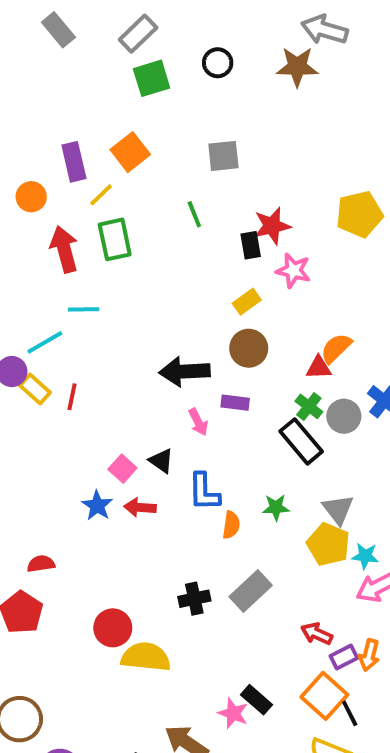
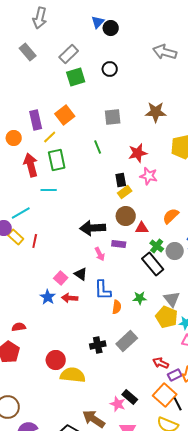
brown star: (297, 67) -> (156, 112), moved
black rectangle: (251, 245) -> (121, 180), moved
cyan line: (84, 309) -> (49, 190), moved
red triangle: (319, 368) -> (142, 228), moved

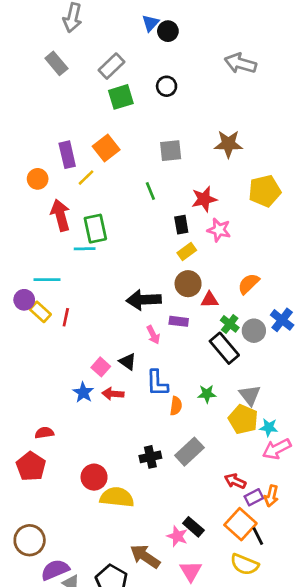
green rectangle: (57, 160) -> (95, 229), moved
black rectangle: (121, 180) -> (181, 225), moved
cyan line: (21, 213) -> (47, 280), turned 30

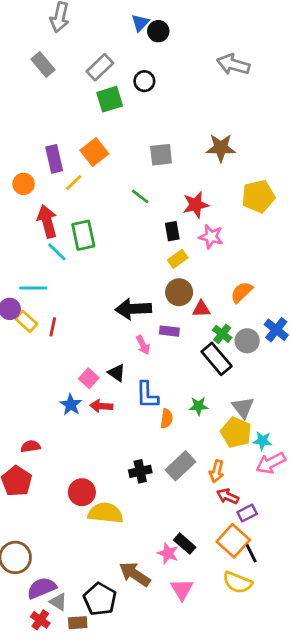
black circle: (167, 86) -> (144, 81), moved
green line: (150, 191) -> (140, 196), turned -30
cyan line: (85, 249) -> (57, 252), moved, turned 45
orange arrow: (271, 496) -> (217, 471), moved

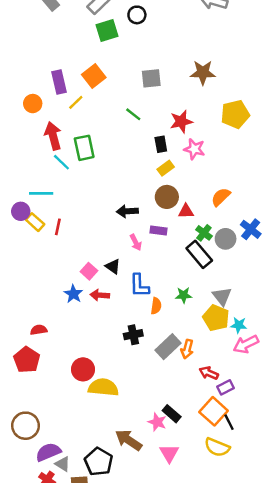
black arrow: (133, 309) -> (127, 211), size x0.7
black cross: (140, 471) -> (133, 335), moved
orange arrow: (217, 471) -> (187, 349), moved

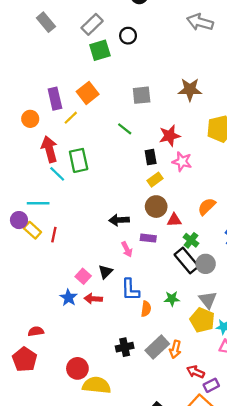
gray circle: (226, 239) -> (206, 264), moved
black triangle: (113, 266) -> (106, 272), turned 40
black cross: (133, 335) -> (125, 347), moved

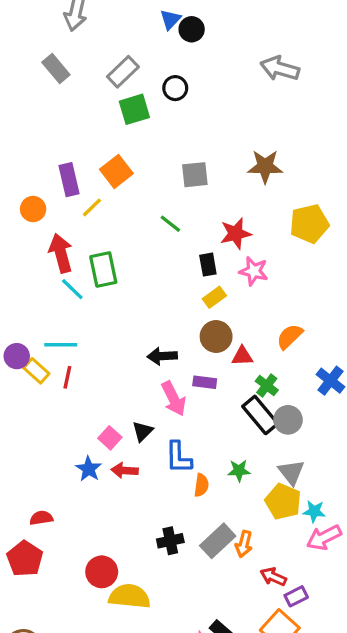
cyan line: (38, 203) -> (61, 345), moved
pink arrow: (127, 249) -> (174, 399), size x1.5

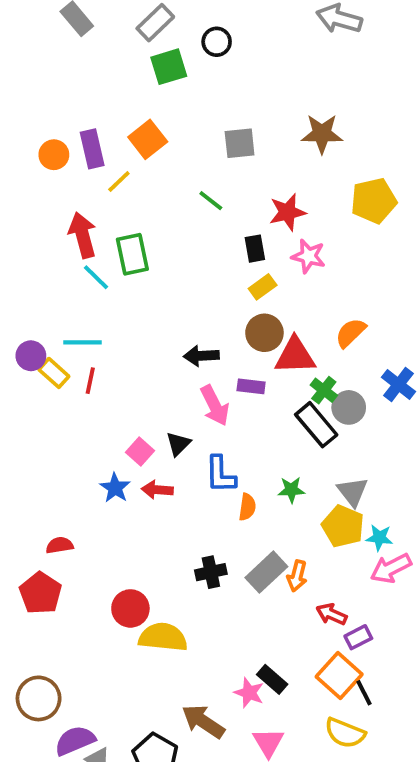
orange circle: (33, 209) -> (54, 155), moved
red triangle: (242, 356) -> (295, 356), size x1.6
gray circle: (288, 420) -> (349, 407), moved

